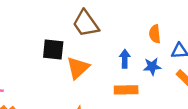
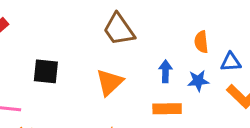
black square: (53, 50) -> (46, 71), moved

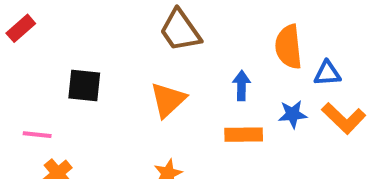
orange semicircle: (201, 42) -> (289, 47), size x1.5
blue star: (198, 81) -> (293, 114), moved

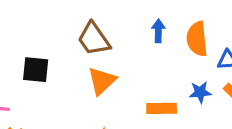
brown trapezoid: (180, 30) -> (94, 39), moved
blue arrow: (242, 86) -> (158, 31), moved

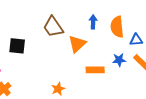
orange triangle: (102, 81) -> (77, 44), moved

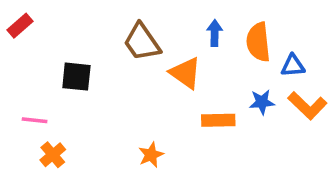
orange triangle: (77, 44) -> (186, 73), turned -42

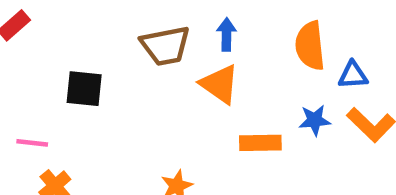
blue arrow: (215, 33) -> (226, 34), moved
brown trapezoid: (142, 42) -> (165, 46), turned -66

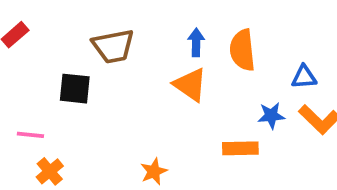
brown trapezoid: (165, 46) -> (113, 46), moved
orange semicircle: (310, 46) -> (242, 50), moved
orange rectangle: (260, 143) -> (240, 148), moved

